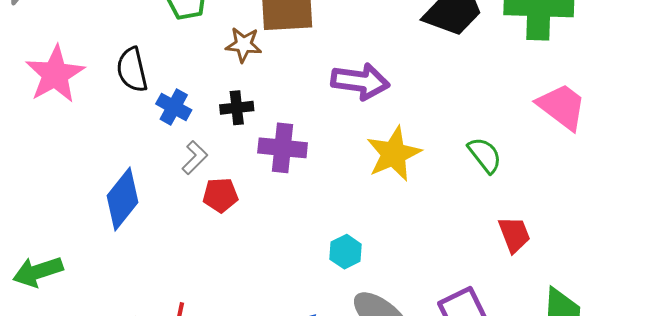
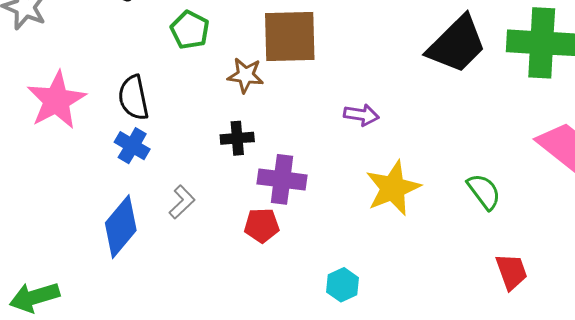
purple arrow: (360, 81) -> (361, 115), size x0.6
blue cross: (174, 107) -> (132, 146), moved
gray L-shape: (195, 158) -> (182, 202), moved
red pentagon: (220, 195) -> (262, 225), moved

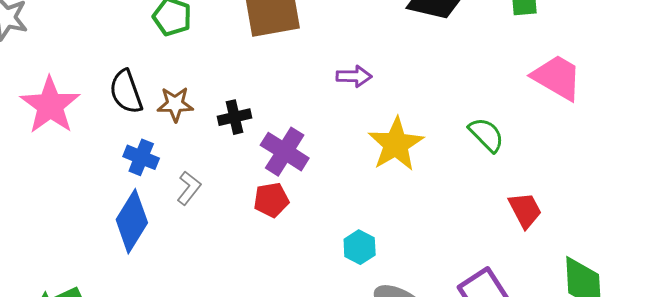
brown star: (246, 75) -> (175, 104), moved
blue cross: (132, 146) -> (141, 157), moved
purple cross: (282, 179) -> (285, 152), turned 33

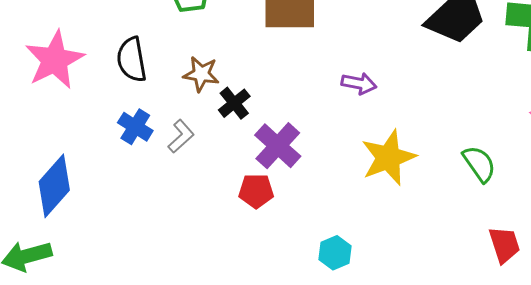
brown star: (175, 104) -> (201, 74), moved
black cross: (235, 117) -> (234, 103), turned -36
gray L-shape: (189, 188) -> (181, 136), moved
blue diamond: (132, 221) -> (54, 186), moved

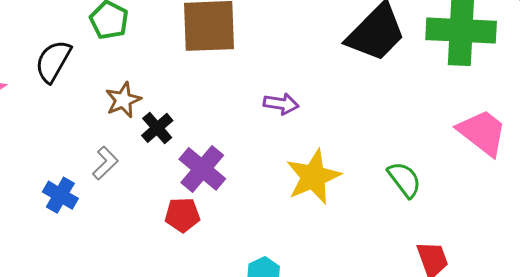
black semicircle: (132, 60) -> (53, 61), moved, turned 42
brown star: (201, 74) -> (123, 100), turned -30
blue cross: (135, 127) -> (60, 195), moved

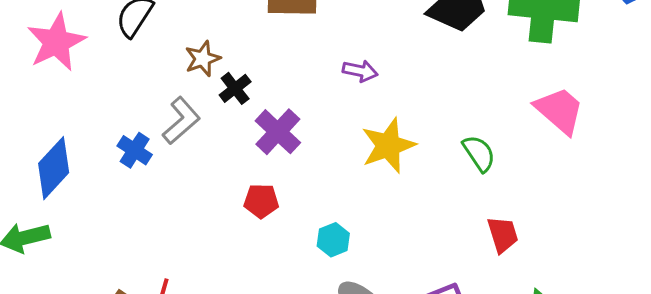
gray L-shape: (105, 163) -> (181, 121), size x1.4
red pentagon: (182, 215) -> (261, 201), moved

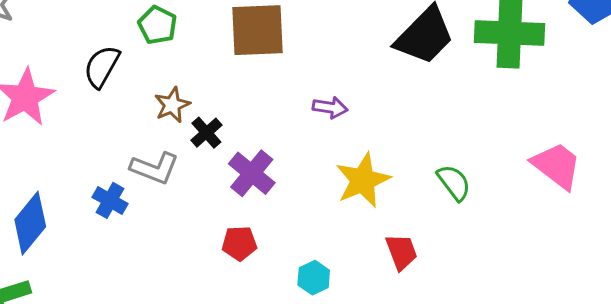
pink trapezoid: (559, 110) -> (557, 166), moved
gray L-shape: (181, 121) -> (155, 168), turned 66
red trapezoid: (503, 235) -> (401, 252), moved

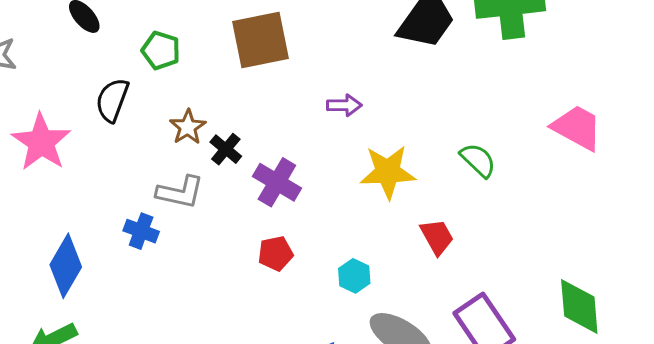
yellow star: (363, 180) -> (388, 172), turned 30

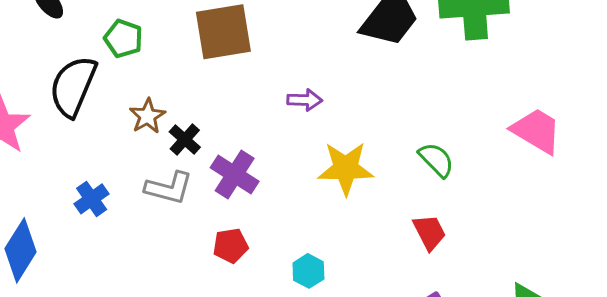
black semicircle: (112, 100) -> (73, 86), size x1.4
gray L-shape: (180, 192) -> (169, 188), moved
blue cross: (141, 231) -> (92, 199), moved, turned 32
red trapezoid: (437, 237) -> (430, 232), moved

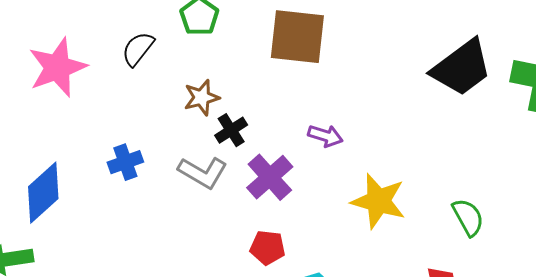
black semicircle: (73, 86) -> (138, 49), size x0.6
purple arrow: (305, 100) -> (325, 136), moved
red pentagon: (231, 246) -> (268, 248), moved

